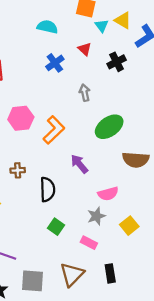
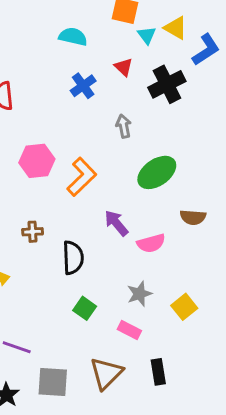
black cross: (117, 62) -> (167, 84), size x1.4
brown semicircle: (136, 160) -> (193, 217), size x0.7
pink semicircle: (108, 194) -> (151, 243), moved

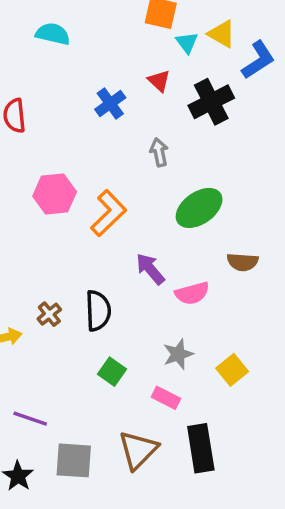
cyan semicircle: (73, 37) -> (53, 34), moved
brown cross: (33, 232) -> (49, 314), moved, turned -36
black rectangle: (158, 372) -> (201, 448), size x1.5

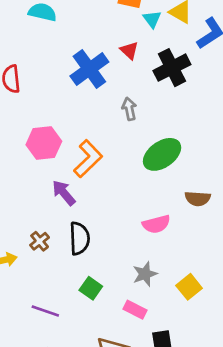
blue cross: (110, 104) -> (89, 69), size x1.5
purple arrow: (150, 269) -> (64, 193), moved
purple line: (30, 419) -> (45, 311), moved

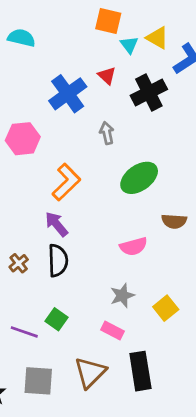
pink hexagon: (44, 143) -> (23, 139), moved
purple arrow: (64, 193) -> (56, 224), moved
green square: (91, 288) -> (56, 319), moved

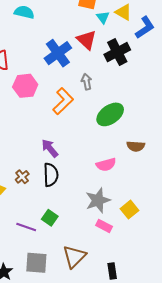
red triangle: (107, 76) -> (87, 40), size x1.5
orange L-shape: (66, 182) -> (63, 101), moved
gray star: (122, 295) -> (98, 200), size x1.4
pink rectangle: (112, 330) -> (104, 226), moved
black rectangle: (140, 371) -> (112, 271), moved, size x0.6

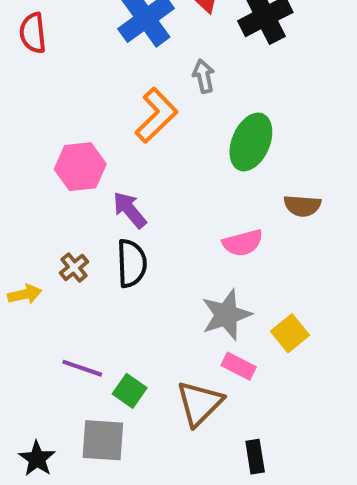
pink hexagon: (25, 86) -> (80, 167), moved
green ellipse: (110, 114) -> (251, 142), turned -32
green square: (50, 218) -> (130, 391), moved
brown triangle: (74, 257) -> (199, 403), moved

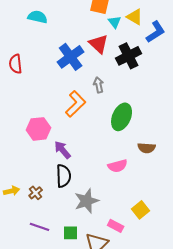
brown cross: (74, 267) -> (36, 193), moved
gray star: (226, 315) -> (87, 201), moved
green square: (130, 391) -> (71, 233), moved, turned -35

